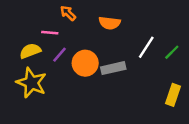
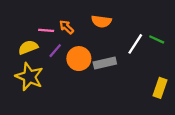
orange arrow: (68, 13) -> (66, 27), moved
green line: (172, 52) -> (157, 39), moved, turned 70

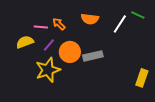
green line: (157, 39) -> (138, 15), moved
white line: (135, 44) -> (120, 24), moved
yellow star: (29, 77) -> (48, 70), moved, turned 30

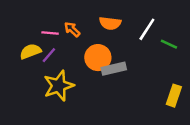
green line: (138, 15) -> (169, 44), moved
purple line: (49, 45) -> (49, 55), moved
orange circle: (70, 52) -> (98, 58), moved

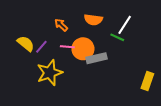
pink line: (50, 33) -> (67, 47), moved
green line: (169, 44) -> (117, 37), moved
yellow semicircle: (30, 51) -> (26, 44), turned 60

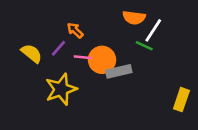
orange semicircle: (93, 20) -> (134, 18), moved
purple line: (41, 47) -> (58, 48), moved

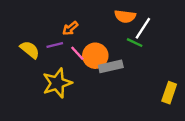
orange arrow: (75, 30) -> (70, 28), turned -84
purple line: (58, 48) -> (55, 45), turned 35
pink line: (83, 57) -> (77, 53), turned 42

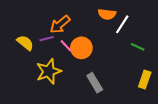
orange arrow: (70, 28) -> (60, 24), size x1.5
green line: (135, 43) -> (138, 47), moved
gray rectangle: (111, 66) -> (95, 83), moved, turned 72

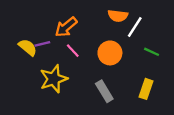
purple line: (47, 39) -> (42, 44), moved
orange circle: (81, 48) -> (110, 53), moved
yellow rectangle: (145, 80) -> (146, 89), moved

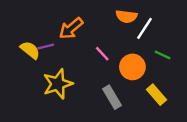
pink line: (73, 51) -> (102, 54), moved
orange circle: (110, 53) -> (132, 67), moved
yellow rectangle: (146, 89) -> (157, 95), turned -60

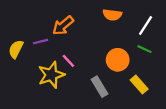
white line: (144, 28) -> (146, 26), moved
yellow semicircle: (30, 50) -> (16, 49), moved, turned -102
pink line: (102, 54) -> (68, 61), moved

